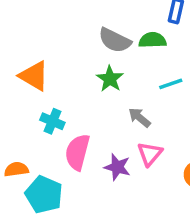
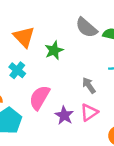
green star: (110, 79) -> (54, 50), moved
cyan cross: (52, 121) -> (17, 70), moved

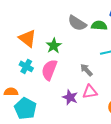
pink semicircle: (40, 98) -> (49, 70), moved
pink triangle: (89, 112) -> (90, 92), turned 35

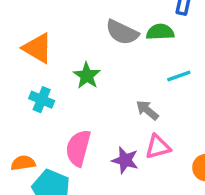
orange triangle: (28, 38) -> (38, 48), moved
cyan cross: (26, 66) -> (42, 100), moved
pink semicircle: (49, 70) -> (78, 148), moved

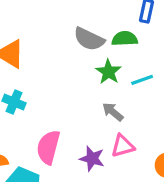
green star: (87, 76) -> (108, 72), moved

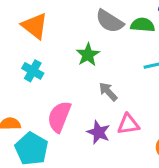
green star: (108, 72) -> (88, 55), moved
gray arrow: (113, 112) -> (108, 92), moved

